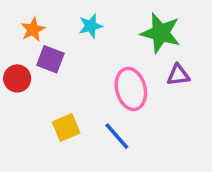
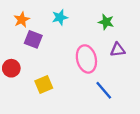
green star: (161, 33) -> (106, 22), size x0.6
red circle: (17, 78) -> (11, 68), moved
blue line: (117, 136) -> (104, 90), moved

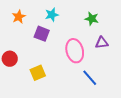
purple square: (33, 39) -> (42, 34), moved

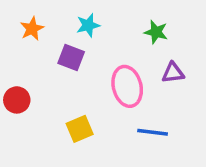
yellow square: (38, 73) -> (80, 129), moved
blue line: (90, 78) -> (153, 132), turned -42

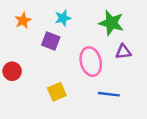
green star: (156, 32) -> (111, 23), size x1.5

